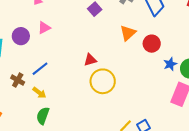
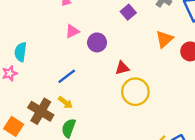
purple circle: (21, 36) -> (97, 42), moved
brown cross: (18, 80) -> (41, 111), moved, size x1.6

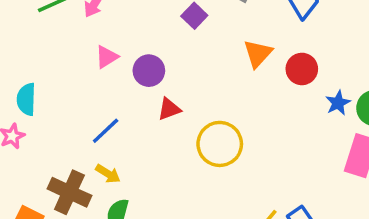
red triangle: (122, 68) -> (169, 109), moved

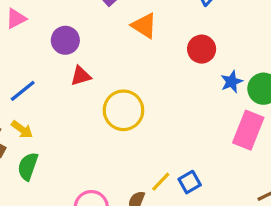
orange triangle: (258, 54) -> (144, 26), moved, turned -44
pink triangle: (107, 57) -> (16, 19), moved

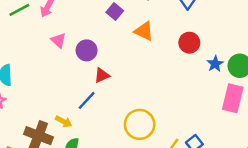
pink triangle: (16, 19) -> (59, 40), moved, turned -42
blue line: (23, 91) -> (87, 100), moved
yellow circle: (123, 110) -> (140, 124), moved

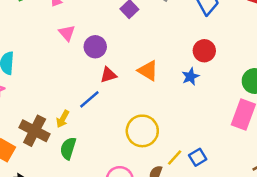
orange triangle: (144, 31) -> (148, 71), moved
blue star: (215, 64) -> (190, 77), moved
yellow arrow: (64, 122) -> (63, 119), turned 84

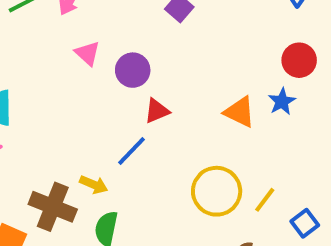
orange triangle: (148, 71) -> (240, 112), moved
yellow arrow: (63, 119) -> (94, 185), turned -90
yellow line: (175, 157) -> (265, 200), moved

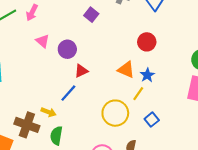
red circle: (299, 60) -> (147, 42), moved
blue star: (282, 101) -> (147, 75), moved
yellow line: (265, 200) -> (138, 94), moved
blue square: (305, 223) -> (152, 120), moved

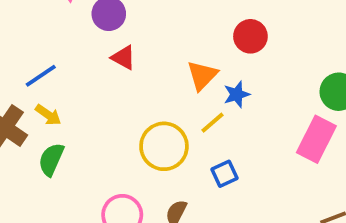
orange triangle: (126, 70) -> (202, 75), turned 36
red triangle: (81, 71) -> (123, 58), turned 40
blue line: (68, 93) -> (41, 76), moved

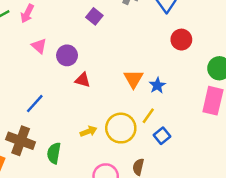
red circle: (250, 36) -> (181, 40), moved
yellow arrow: (48, 115) -> (88, 131), moved, turned -42
yellow line: (213, 123) -> (148, 116), moved

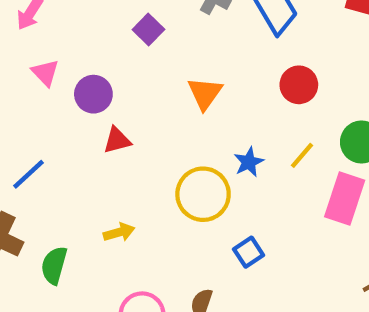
orange triangle: (133, 79) -> (205, 93), moved
red triangle: (83, 80) -> (117, 140), turned -35
yellow line: (148, 116) -> (302, 155), moved
yellow circle: (121, 128) -> (203, 194), moved

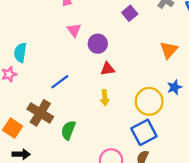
orange triangle: (205, 93) -> (169, 50), moved
yellow arrow: (119, 232) -> (105, 98), moved, turned 96
blue square: (249, 252) -> (144, 132), moved, size x1.6

